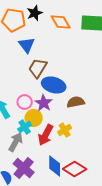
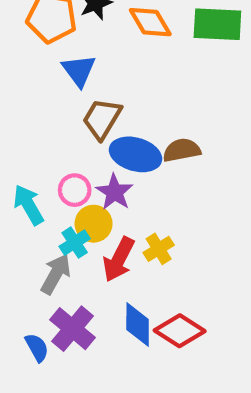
brown semicircle: (76, 102) -> (182, 150), moved

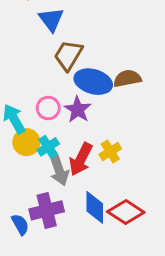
yellow circle: (94, 224) -> (26, 142), moved
gray arrow: (56, 274) -> (59, 170), moved, turned 132
purple cross: (73, 329) -> (47, 210), turned 36

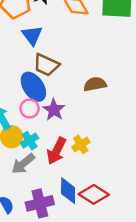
brown trapezoid: (68, 55) -> (46, 65), turned -96
blue ellipse: (93, 82) -> (33, 87), moved, turned 40
gray arrow: (59, 170) -> (23, 164), moved, turned 70
purple cross: (47, 210) -> (40, 203), moved

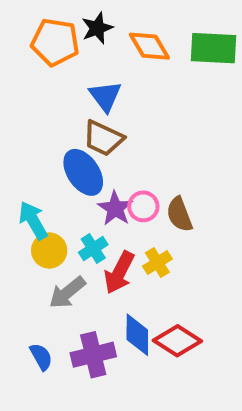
blue triangle: (32, 35) -> (105, 96), moved
brown semicircle: (95, 84) -> (179, 214), moved, turned -100
pink circle: (30, 109) -> (143, 206), moved
cyan cross: (30, 141) -> (93, 249), moved

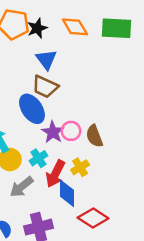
black star: (97, 28) -> (37, 28), moved
blue diamond: (137, 335) -> (67, 193), moved

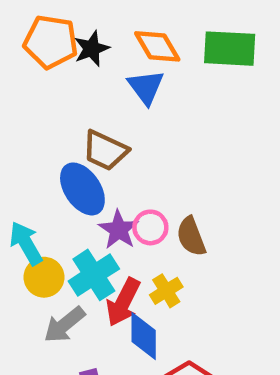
blue triangle: (46, 59) -> (146, 87), moved
cyan cross: (38, 158) -> (94, 275), size x1.5

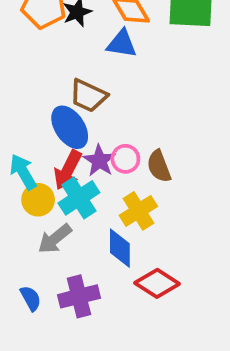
blue triangle: (146, 87) -> (122, 44), turned -44
yellow cross: (166, 291) -> (138, 211), size x1.4
red arrow: (123, 302) -> (68, 170), moved

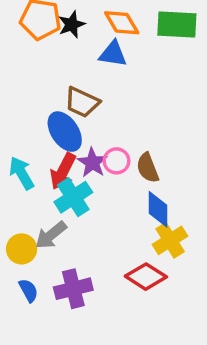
yellow circle: (38, 200) -> (22, 249), moved
yellow cross: (138, 211) -> (170, 240), moved
blue diamond: (120, 248) -> (158, 209), moved

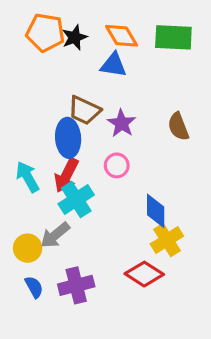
blue ellipse: (65, 132) -> (68, 138), turned 30
purple star: (92, 163) -> (122, 123), moved
brown semicircle: (148, 168) -> (178, 127), moved

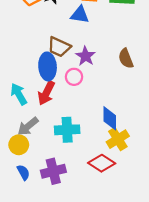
pink circle: (117, 165) -> (74, 77), moved
cyan cross: (76, 199) -> (67, 130), moved, turned 30
gray arrow: (55, 235) -> (28, 126), moved

